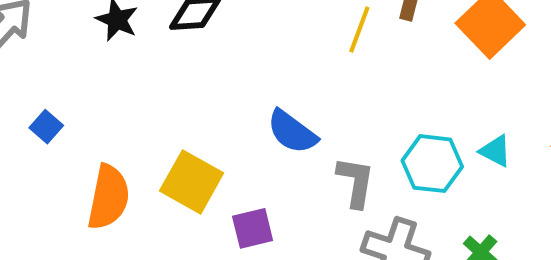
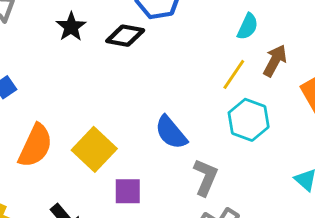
cyan hexagon: (432, 164) -> (249, 120), moved

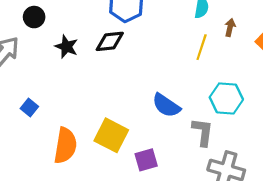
brown arrow: (275, 61) -> (230, 27), size x0.7
cyan hexagon: (249, 120) -> (226, 98), moved

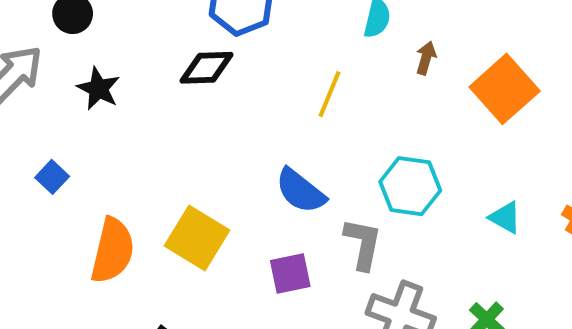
black star: (66, 47) -> (98, 89), moved
yellow line: (202, 47) -> (330, 94), moved
purple square: (146, 160) -> (290, 274), moved

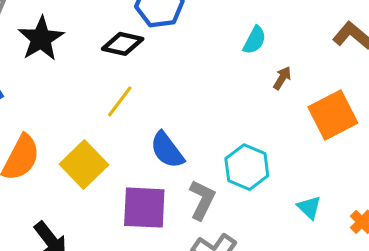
black star: (98, 89) -> (41, 39), size x1.4
yellow line: (330, 94) -> (120, 101), moved
purple square: (290, 274) -> (144, 208), size x1.5

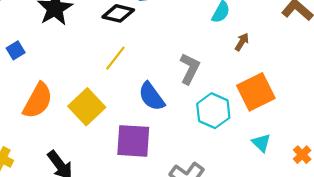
orange square: (333, 115) -> (256, 92), moved
gray L-shape: (202, 200) -> (190, 69), moved

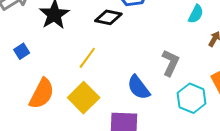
yellow line: (115, 58) -> (87, 58), moved

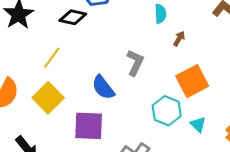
cyan semicircle: (196, 14) -> (160, 14), turned -30
cyan hexagon: (192, 98) -> (167, 111), moved

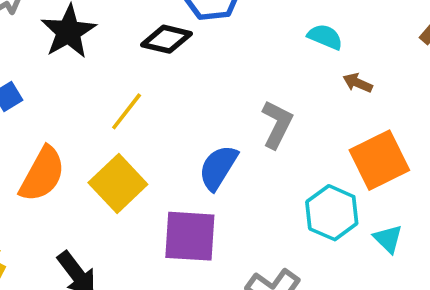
cyan semicircle: (160, 14) -> (325, 37), turned -66
brown arrow: (179, 39) -> (358, 83), turned -98
blue semicircle: (103, 87) -> (218, 167), turned 68

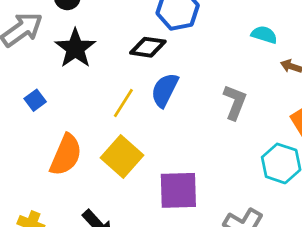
blue semicircle: (218, 167) -> (165, 90), moved

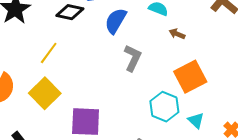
blue semicircle: (165, 90) -> (116, 21), moved

